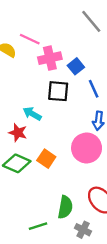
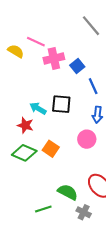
black square: (58, 91) -> (61, 104), moved
pink circle: (87, 148) -> (87, 139), size x0.7
green semicircle: (65, 207) -> (68, 192), turned -72

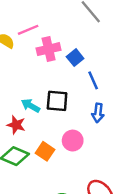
pink line: (36, 42) -> (28, 30), turned -48
pink circle: (87, 139) -> (73, 141), moved

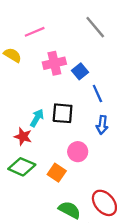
pink line: (28, 30) -> (35, 32), moved
cyan arrow: (31, 106) -> (37, 118), turned 90
orange square: (45, 151) -> (57, 173), moved

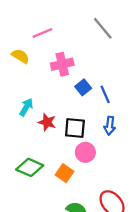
blue square: (80, 71) -> (83, 87), moved
black square: (63, 113) -> (75, 128), moved
cyan arrow: (37, 118) -> (26, 107), moved
red star: (23, 137) -> (47, 122), moved

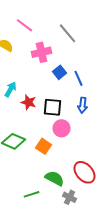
gray line: (103, 28) -> (68, 33), moved
pink line: (42, 33) -> (24, 25), turned 60

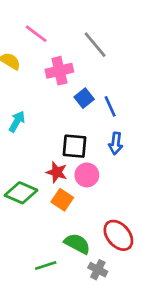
red star: (28, 102) -> (57, 172), moved

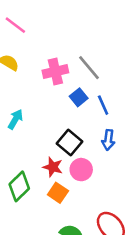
pink line: (36, 34) -> (15, 25), moved
gray line: (95, 45) -> (89, 68), moved
black square: (75, 146) -> (70, 142), turned 35
green diamond: (21, 193) -> (19, 186), turned -68

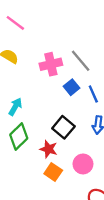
pink circle: (81, 170) -> (83, 164), moved
green diamond: (19, 186) -> (19, 136), moved

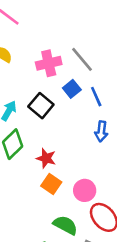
black square: (63, 127) -> (41, 106), moved
pink circle: (83, 164) -> (85, 190), moved

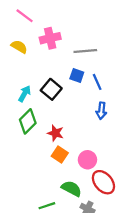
gray line: (82, 59) -> (85, 51), turned -55
pink cross: (49, 63) -> (50, 38), moved
blue square: (72, 89) -> (77, 76), turned -32

